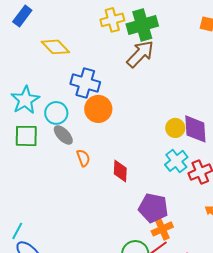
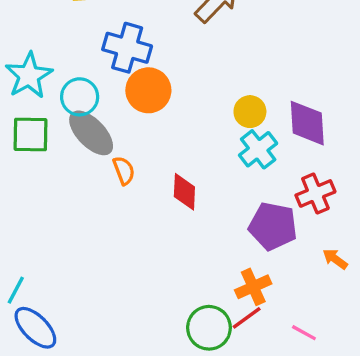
yellow circle: (175, 128) -> (250, 112), moved
gray ellipse: (63, 135) -> (91, 133), size x1.4
cyan cross: (176, 161) -> (258, 149), moved
purple pentagon: (153, 208) -> (273, 226), moved

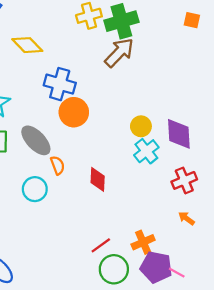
cyan circle: (80, 97) -> (35, 189), moved
purple pentagon: (273, 226) -> (156, 267), moved
orange arrow: (335, 259) -> (186, 218), moved
red line: (247, 318) -> (101, 245), moved

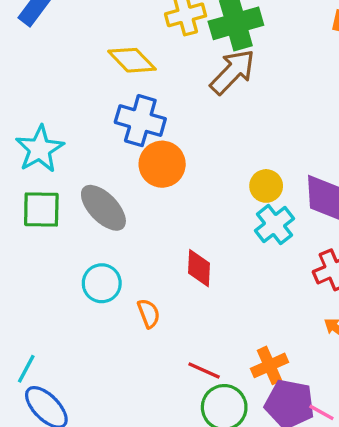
yellow diamond: (27, 45) -> (132, 60), moved
orange semicircle: (58, 165) -> (149, 313), moved
red line: (101, 245) -> (204, 370), turned 60

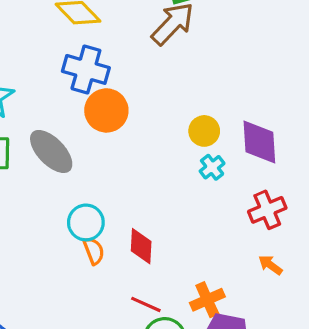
cyan cross: (274, 225) -> (212, 167), size x0.7
red diamond: (199, 268) -> (141, 246), moved
cyan circle: (102, 283) -> (86, 222), moved

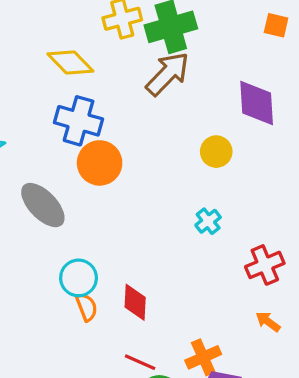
yellow circle: (204, 131) -> (216, 152), moved
purple diamond: (259, 142) -> (257, 103), moved

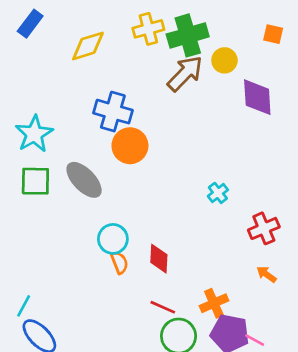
yellow diamond: (70, 63) -> (88, 46), moved, turned -63
yellow circle: (216, 152) -> (224, 60), moved

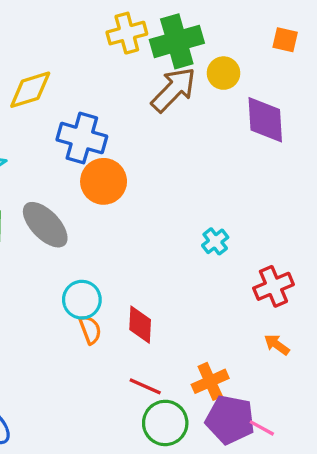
yellow diamond: (88, 46) -> (30, 90), moved

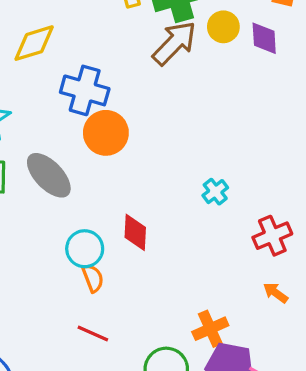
purple diamond: (265, 120) -> (264, 38), moved, size x0.7
red diamond: (140, 325) -> (135, 232), moved
red line: (145, 386) -> (93, 334), moved

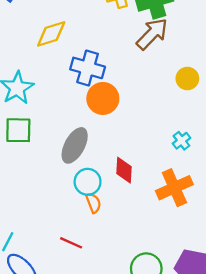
yellow circle: (223, 27) -> (187, 79), moved
gray ellipse: (49, 175) -> (75, 145), moved, turned 72
orange cross: (210, 329) -> (174, 188), moved, size x1.4
red line: (93, 334) -> (71, 243), moved

